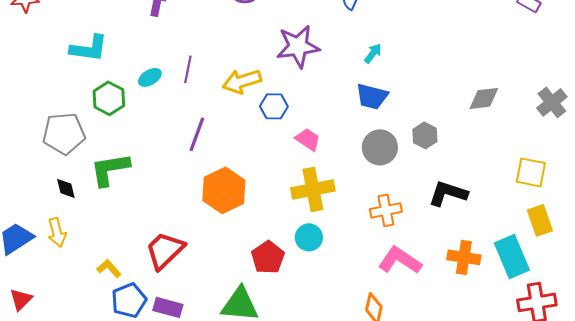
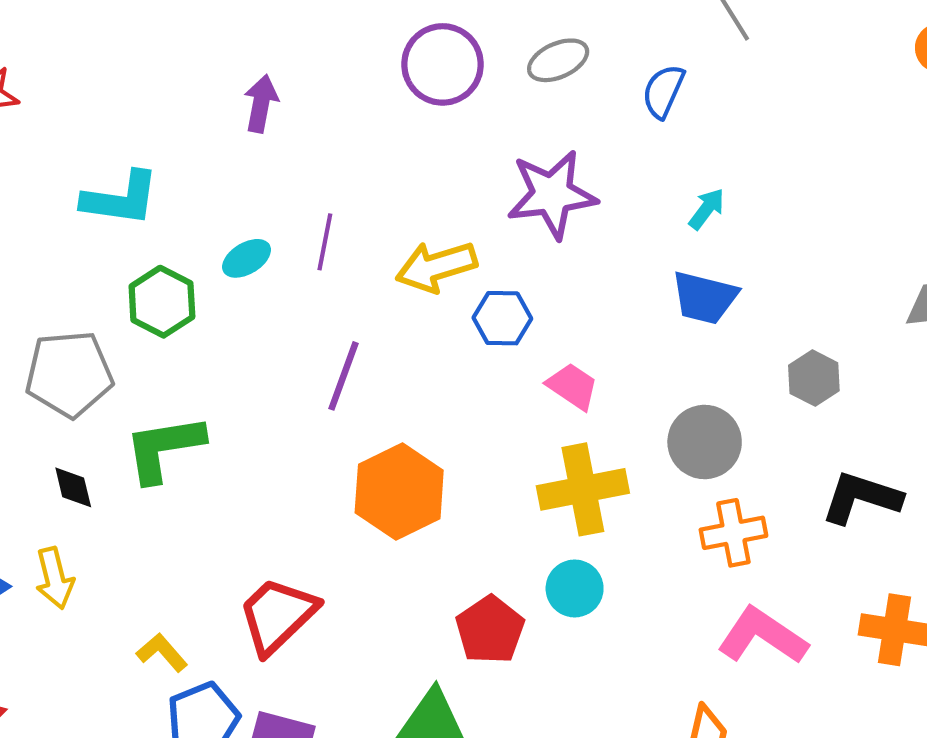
gray circle: (380, 147) -> (705, 442), moved

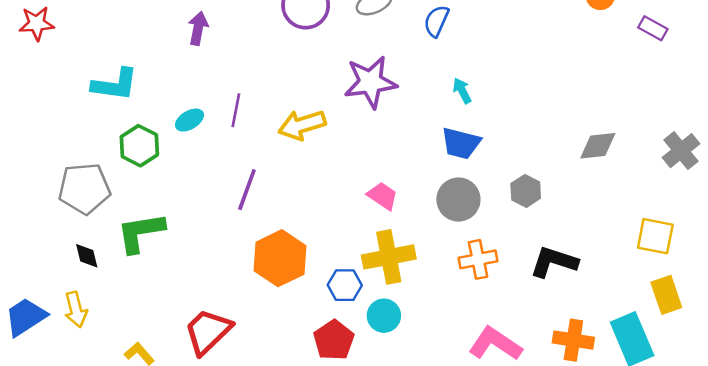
cyan arrow: (707, 209) -> (462, 91), turned -65
blue hexagon: (502, 318) -> (345, 285), moved
gray circle: (705, 442) -> (458, 200), moved
orange cross: (733, 533) -> (478, 259), moved

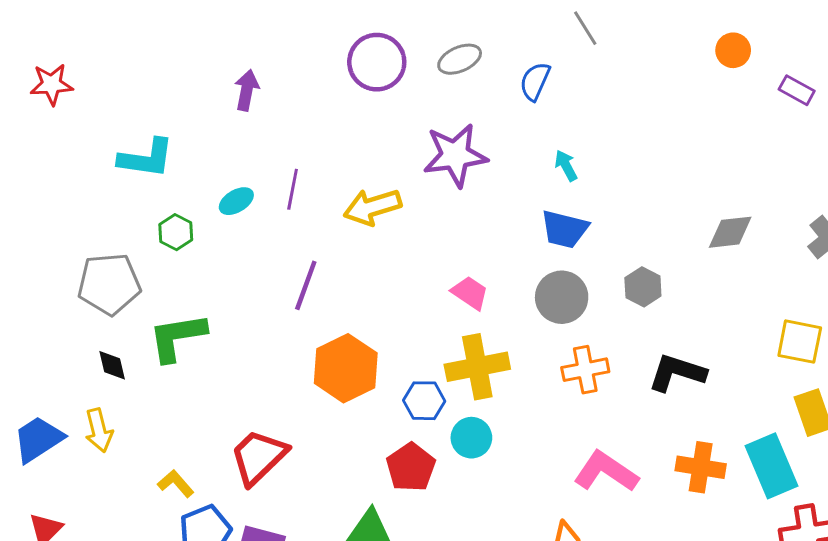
green hexagon: (139, 146) -> (176, 232), size x0.7

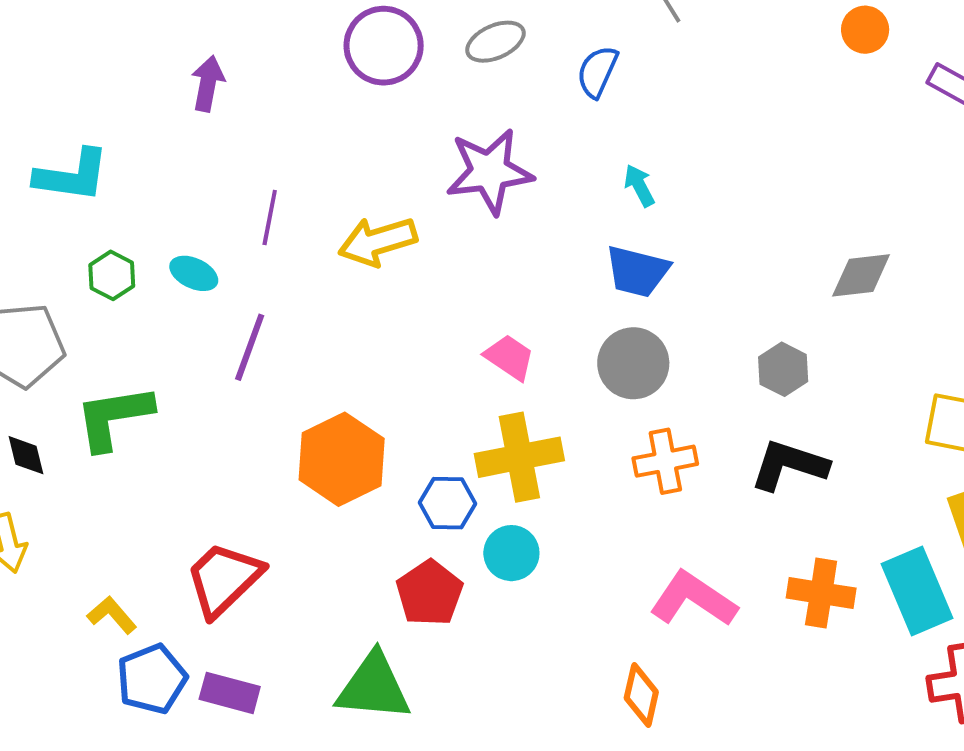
cyan ellipse: (236, 201) -> (194, 273), moved, turned 56
purple line: (306, 285) -> (250, 347), moved
gray hexagon: (643, 287) -> (783, 369), moved

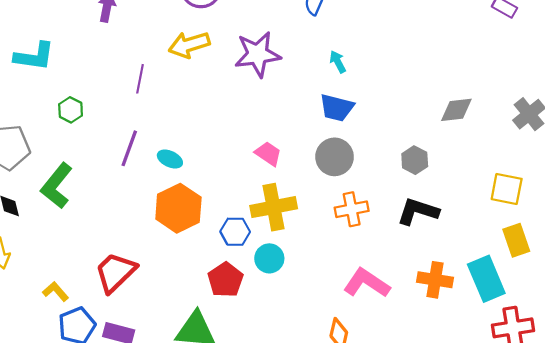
yellow arrow: (378, 241) -> (189, 45), moved
cyan ellipse: (194, 273) -> (170, 159), moved
green hexagon: (112, 275) -> (71, 110), moved
green L-shape: (114, 417) -> (57, 186), turned -42

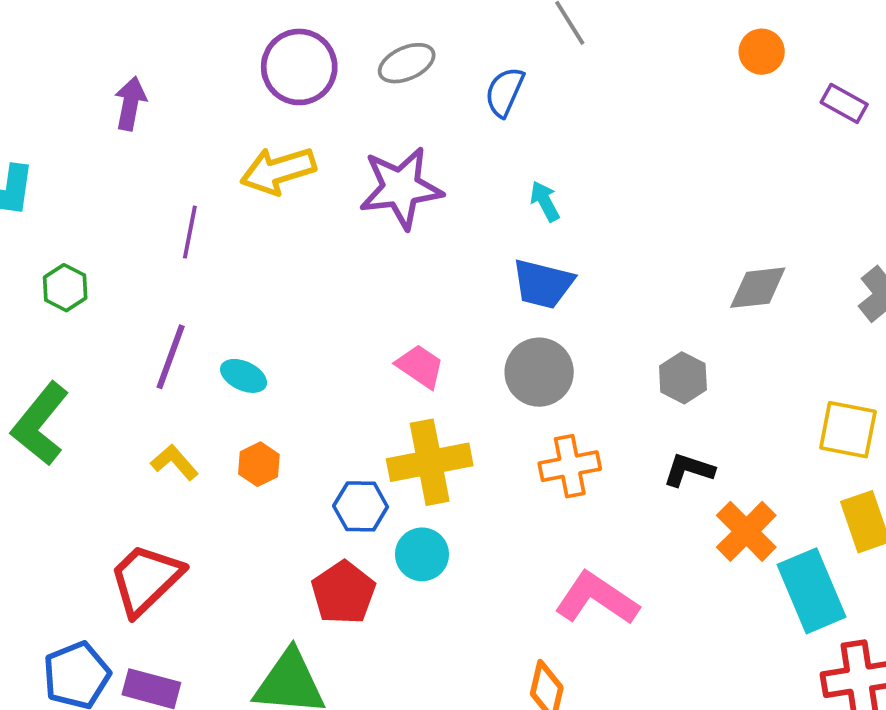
orange hexagon: (178, 208) -> (259, 464), size x0.5
black L-shape: (418, 211) -> (689, 470), size x0.7
orange cross: (435, 280) -> (746, 531), moved, turned 36
yellow L-shape: (56, 292) -> (174, 462), moved

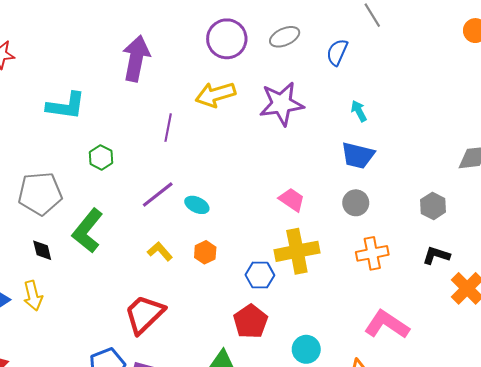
purple arrow: (130, 103) -> (136, 58), size x1.6
purple line: (171, 357) -> (158, 195), turned 32
gray circle: (539, 372) -> (356, 203), size x0.7
cyan circle: (422, 554) -> (306, 349), moved

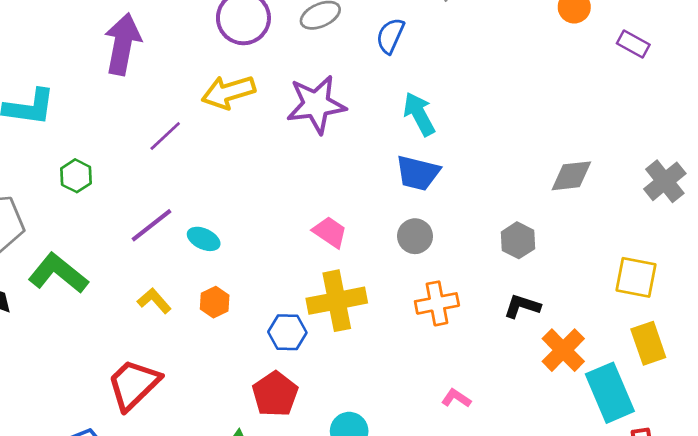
cyan arrow: (359, 111) -> (419, 114), size x1.5
purple line: (168, 128) -> (165, 136), turned 36
green L-shape: (88, 231) -> (58, 273), turned 90
pink L-shape: (387, 325) -> (456, 398), size x0.5

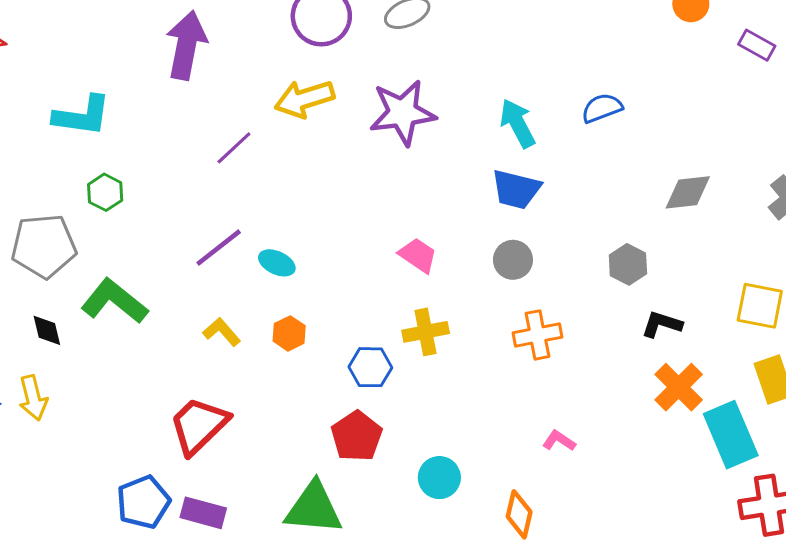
blue semicircle: (390, 36) -> (602, 108), moved, turned 45
green hexagon: (76, 176) -> (105, 192), moved
yellow cross: (337, 301) -> (426, 332), size x0.7
black L-shape: (522, 306) -> (662, 324), moved

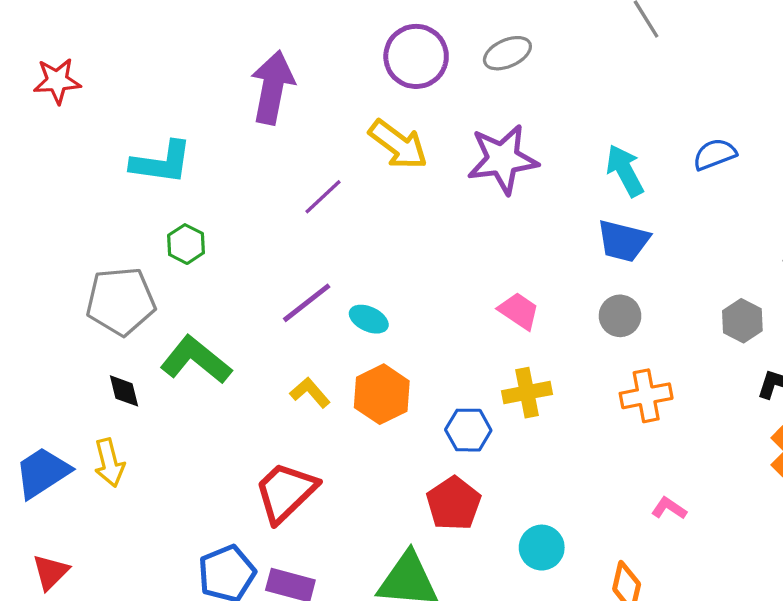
yellow arrow: (304, 99) -> (398, 145), turned -126
orange hexagon: (289, 333) -> (382, 394), size x1.6

